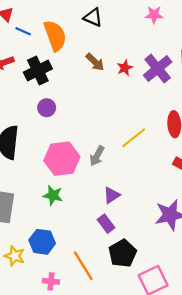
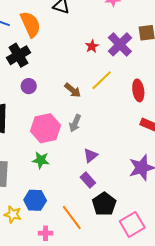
brown arrow: (95, 62) -> (73, 90), moved
yellow line: (134, 138) -> (102, 80), moved

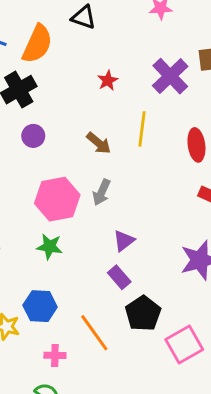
orange semicircle: (30, 24) -> (37, 44), turned 48
red star: (92, 46) -> (108, 80), moved
yellow line: (102, 80) -> (142, 129), turned -40

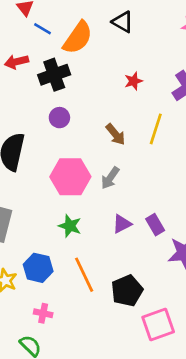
green star: (49, 247) -> (70, 226), moved
purple rectangle: (119, 277) -> (155, 225), moved
orange line: (94, 333) -> (84, 275), moved

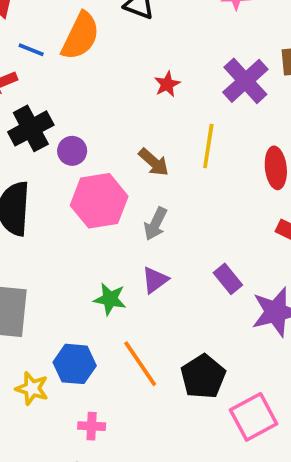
blue line: (42, 29) -> (31, 50), moved
black cross: (54, 75) -> (31, 128), moved
pink hexagon: (70, 177) -> (99, 201), moved
purple triangle: (122, 224) -> (155, 280), moved

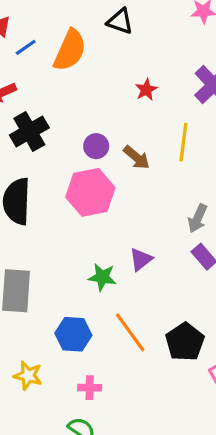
blue line: (31, 50) -> (26, 47), moved, turned -55
purple circle: (72, 151) -> (96, 146), moved
gray arrow: (155, 224) -> (198, 218), moved
yellow star: (32, 388) -> (28, 376), moved

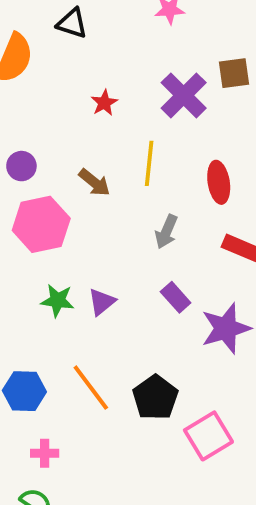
purple circle: (96, 146) -> (21, 166), moved
gray arrow: (198, 218) -> (166, 232), moved
green star: (102, 277) -> (58, 300), moved

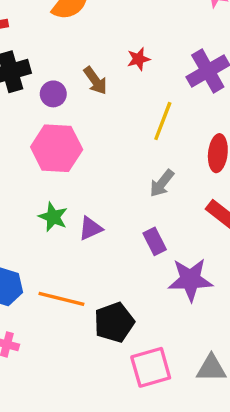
brown arrow: (94, 183) -> (95, 81), moved
orange line: (91, 388) -> (61, 299), turned -54

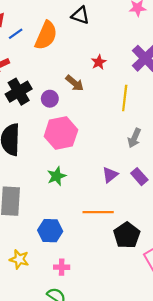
green star: (53, 217) -> (57, 176), moved, turned -30
purple triangle: (90, 228) -> (110, 175), moved
orange line: (61, 299) -> (98, 212), moved

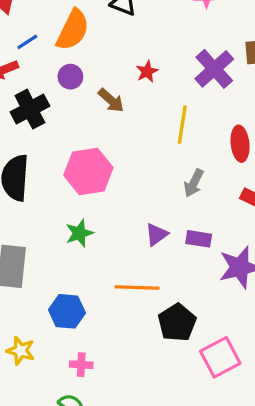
blue line: (16, 34) -> (27, 42), moved
purple circle: (50, 99) -> (70, 77), moved
purple rectangle: (139, 177) -> (199, 239), turned -42

